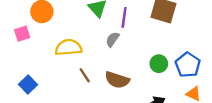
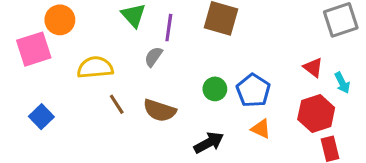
pink square: (22, 34) -> (34, 49), size x1.6

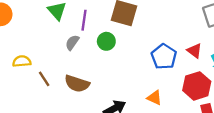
yellow semicircle: (95, 67) -> (22, 61), moved, size x0.7
green circle: (215, 89) -> (106, 41), moved
blue pentagon: (253, 90) -> (164, 57), moved

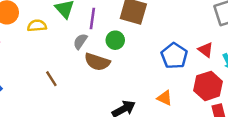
yellow semicircle: (22, 61) -> (37, 26), moved
brown semicircle: (77, 84) -> (97, 62), moved

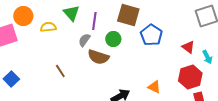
blue pentagon: (174, 56) -> (151, 35), moved

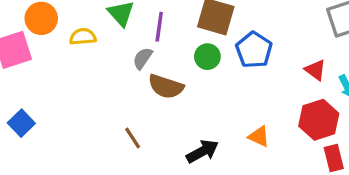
green circle: (113, 39) -> (207, 57), moved
brown line: (60, 71) -> (133, 138), moved

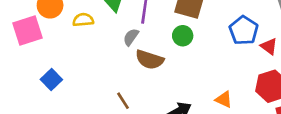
blue pentagon: (254, 50) -> (244, 30), moved
blue square: (21, 123) -> (51, 80), moved

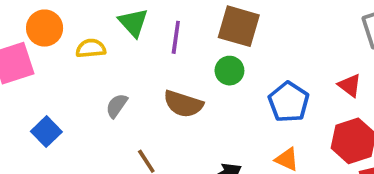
blue pentagon: (244, 30) -> (289, 102), moved
gray semicircle: (131, 37) -> (117, 106), moved

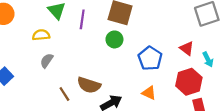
yellow semicircle: (91, 48) -> (41, 35), moved
brown semicircle: (183, 104) -> (89, 85), moved

